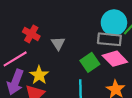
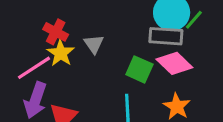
green square: (90, 62) -> (139, 69), turned -30
yellow star: (39, 75) -> (61, 53), moved

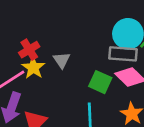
red cross: (56, 32) -> (29, 50), turned 30

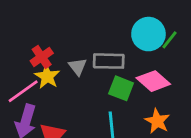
gray rectangle: (123, 54) -> (109, 61), moved

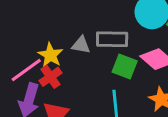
red cross: (42, 57) -> (50, 77), moved
gray triangle: (78, 67) -> (81, 45), turned -42

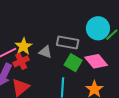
gray triangle: (81, 45) -> (45, 52), moved

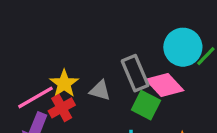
gray rectangle: (68, 43) -> (135, 73), turned 60
pink diamond: (96, 61) -> (165, 85), moved

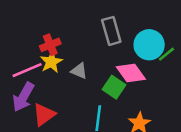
gray rectangle: (135, 73) -> (111, 31), moved
red cross: (62, 108) -> (50, 45), moved

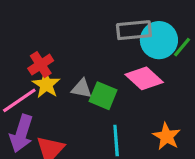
gray rectangle: (111, 31) -> (134, 30), moved, turned -68
green square: (114, 87) -> (103, 96), moved

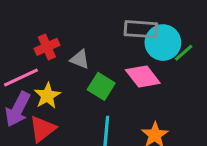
yellow star: (46, 85) -> (47, 96), moved
gray triangle: (82, 89) -> (80, 59), moved

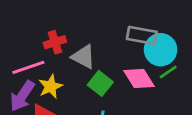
green line: (184, 53) -> (168, 72), moved
gray triangle: (80, 59) -> (83, 57), size x1.4

